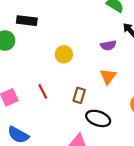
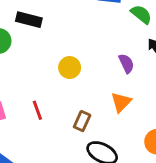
purple semicircle: (108, 45) -> (126, 63), turned -112

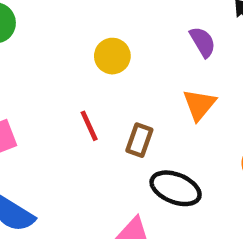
red line: (37, 110) -> (89, 126), moved

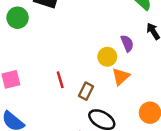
yellow circle: (112, 56) -> (107, 57), moved

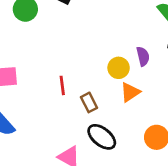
brown rectangle: (86, 91) -> (89, 102), turned -63

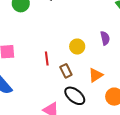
yellow circle: (119, 68) -> (77, 47), moved
orange triangle: (130, 92) -> (96, 75), moved

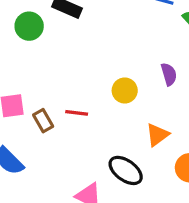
red line: (47, 58) -> (77, 113), turned -72
brown rectangle: (66, 71) -> (43, 121), moved

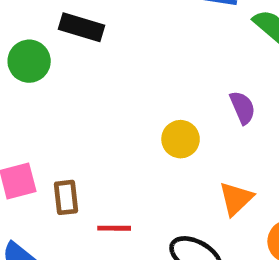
red line: (77, 113) -> (114, 228), moved
brown rectangle: (43, 121) -> (66, 197), turned 30

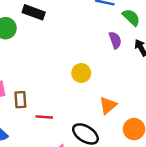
purple semicircle: (243, 108) -> (115, 40), moved

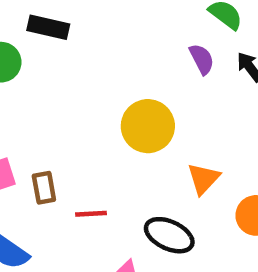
yellow circle: (81, 73) -> (148, 126), size x1.5

